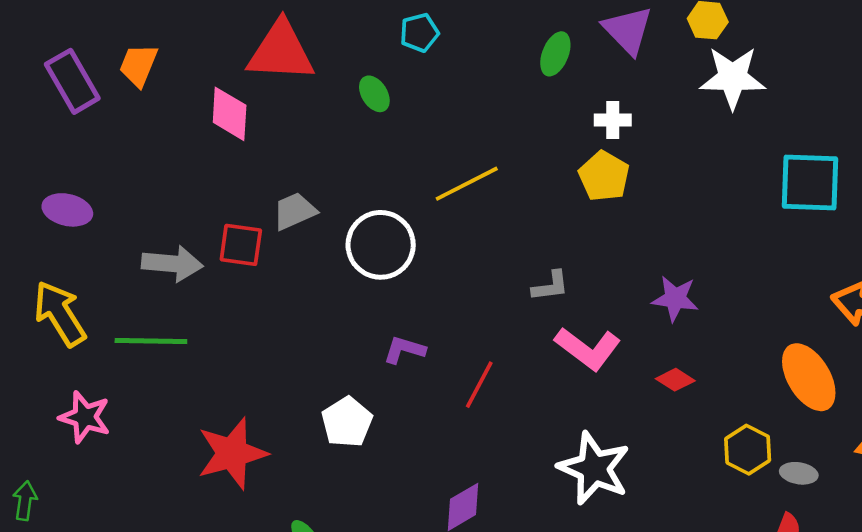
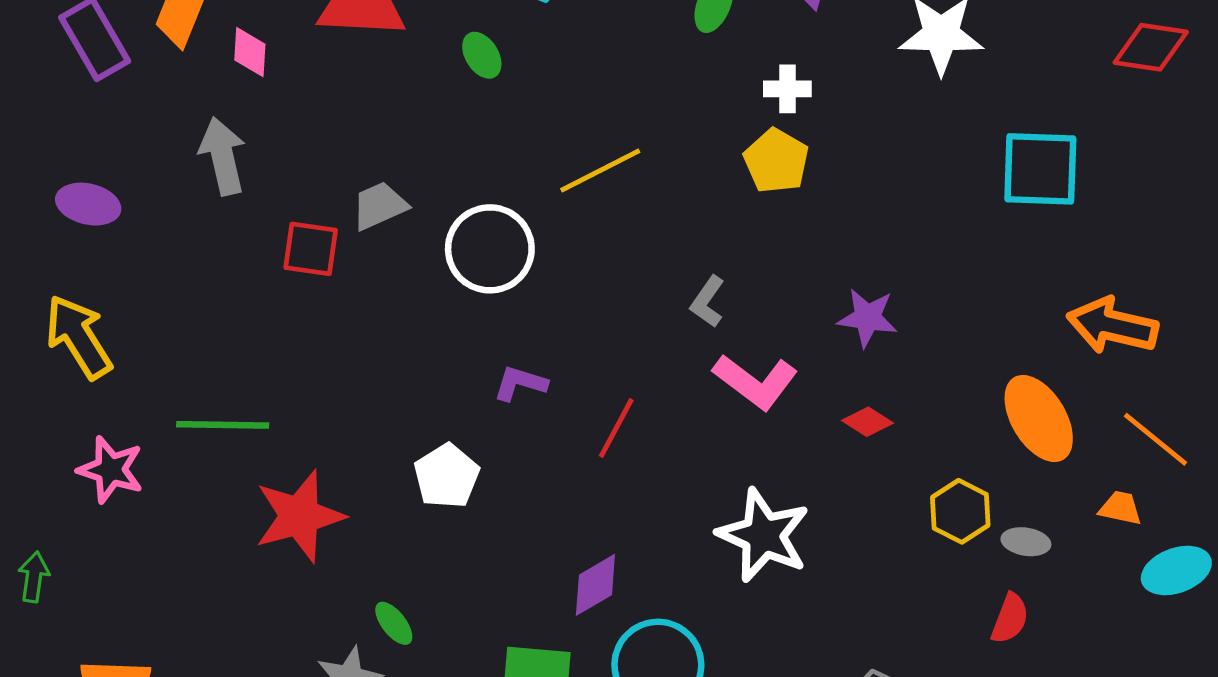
pink diamond: (230, 114) -> (250, 52), moved, size x0.7
gray arrow: (172, 264) -> (223, 156), moved, turned -108
gray L-shape: (550, 286) -> (707, 302), turned 132
green line: (151, 341) -> (223, 425), moved

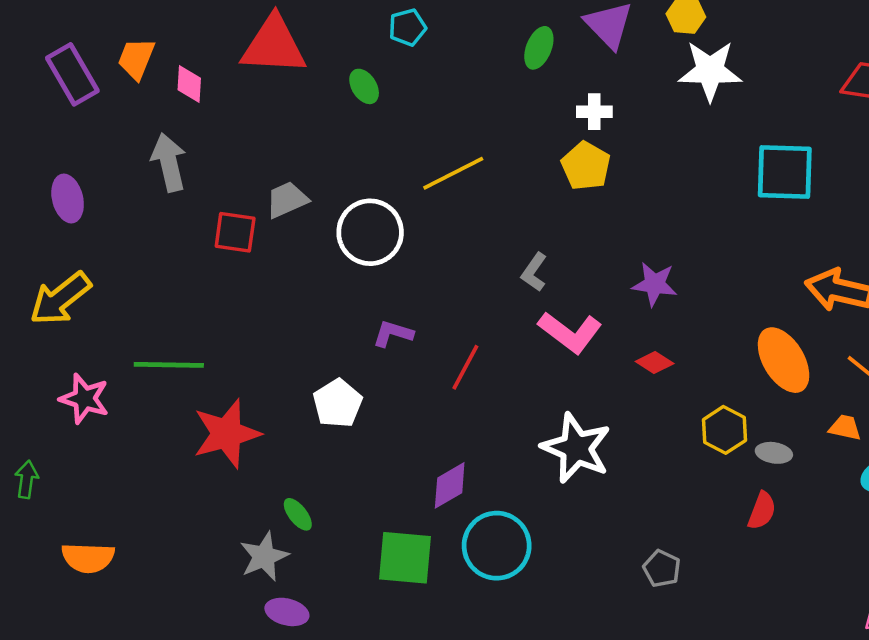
purple ellipse: (88, 204) -> (68, 199), turned 63
yellow arrow: (79, 337) -> (60, 299), turned -96

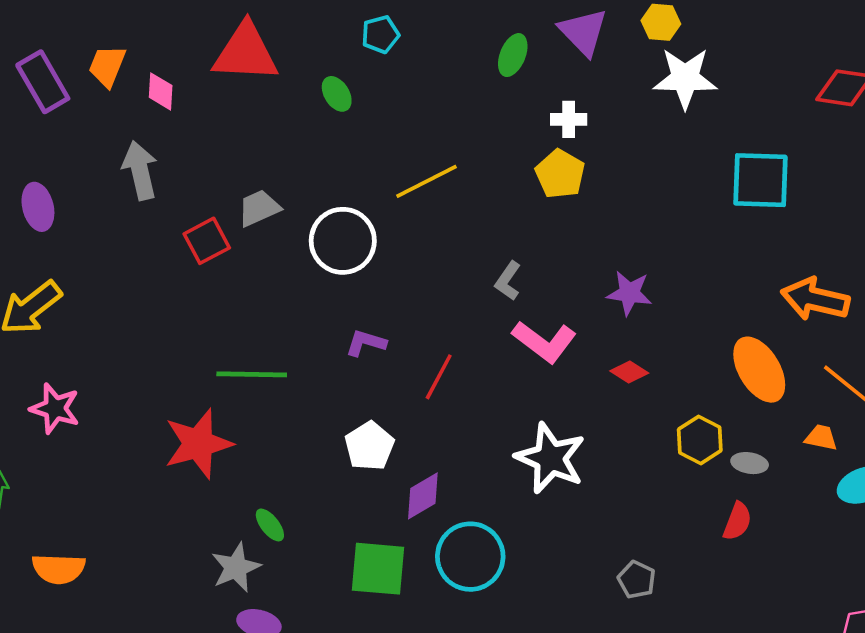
red square: (235, 232) -> (207, 241), turned -36
green line: (169, 365) -> (252, 374), moved
white pentagon: (338, 403) -> (369, 446), moved

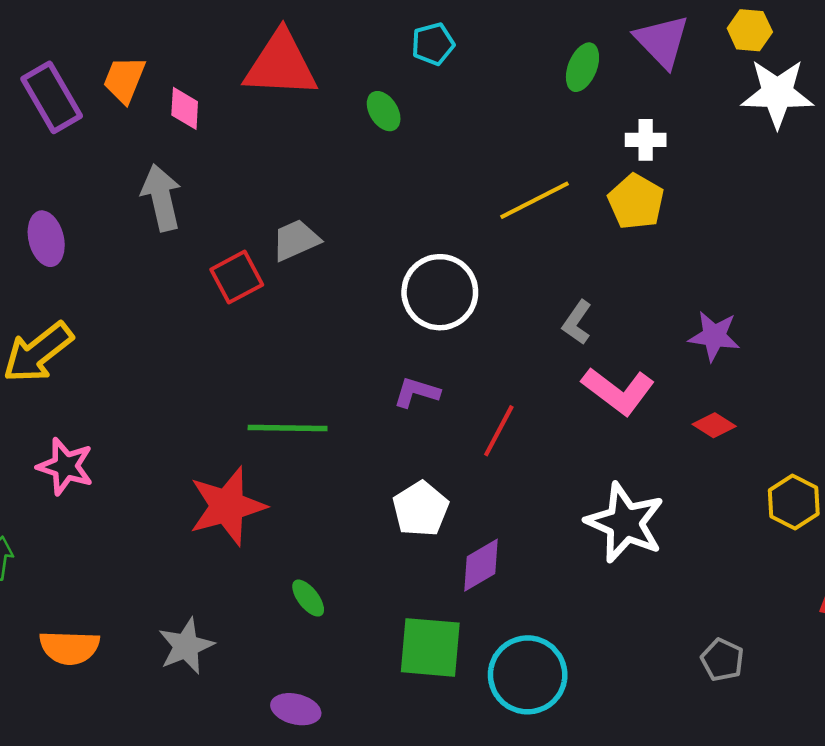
yellow line: (427, 181) -> (534, 200), moved
white circle: (343, 241) -> (440, 292), moved
cyan circle: (470, 557) -> (528, 675), moved
gray star: (236, 567) -> (186, 646), moved

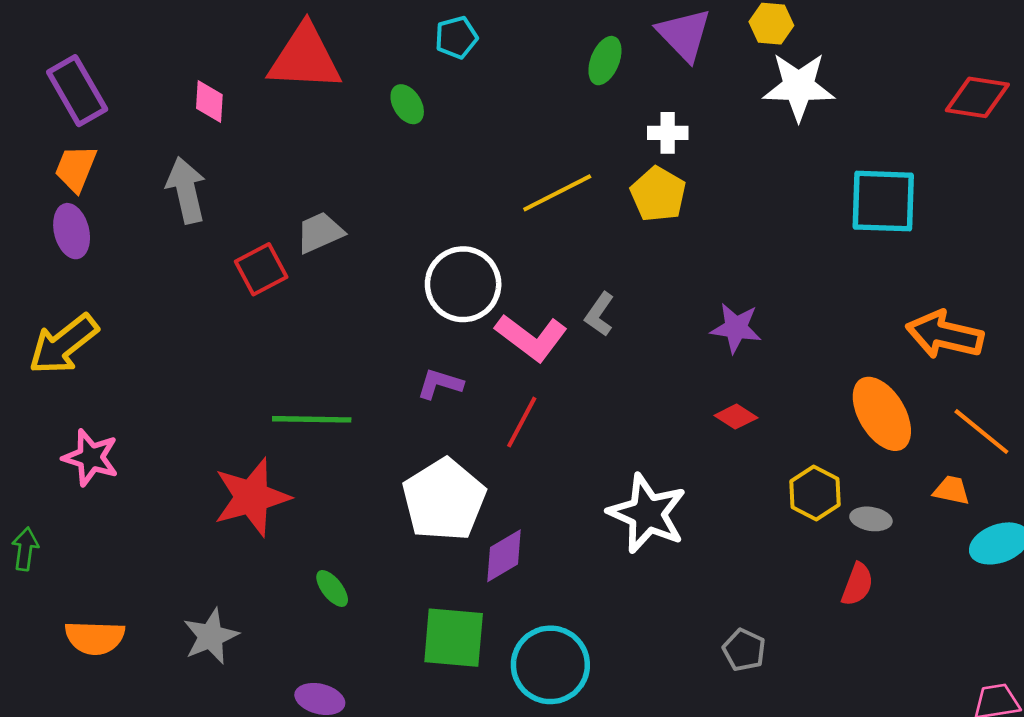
orange trapezoid: (124, 80) -> (76, 168), moved
pink L-shape: (618, 391) -> (531, 337), moved
white pentagon: (421, 509) -> (444, 500), size x1.5

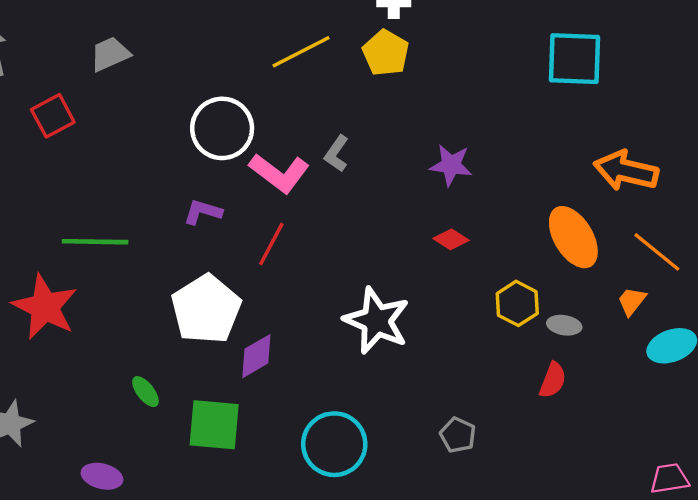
gray trapezoid: (320, 232) -> (110, 54), moved
orange trapezoid: (951, 490) -> (632, 301), turned -64
red star: (252, 497) -> (45, 307), turned -30
green ellipse: (332, 588) -> (145, 392), moved
cyan circle: (550, 665) -> (334, 444), moved

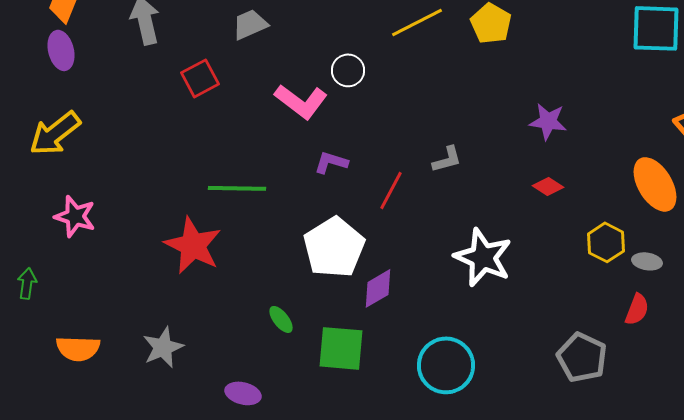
white circle: (222, 128) -> (348, 70), moved, size x0.6
gray L-shape: (337, 154) -> (447, 159), moved, turned -140
pink L-shape: (279, 173) -> (301, 101), moved
gray pentagon: (458, 435) -> (582, 357), moved, size x1.6

